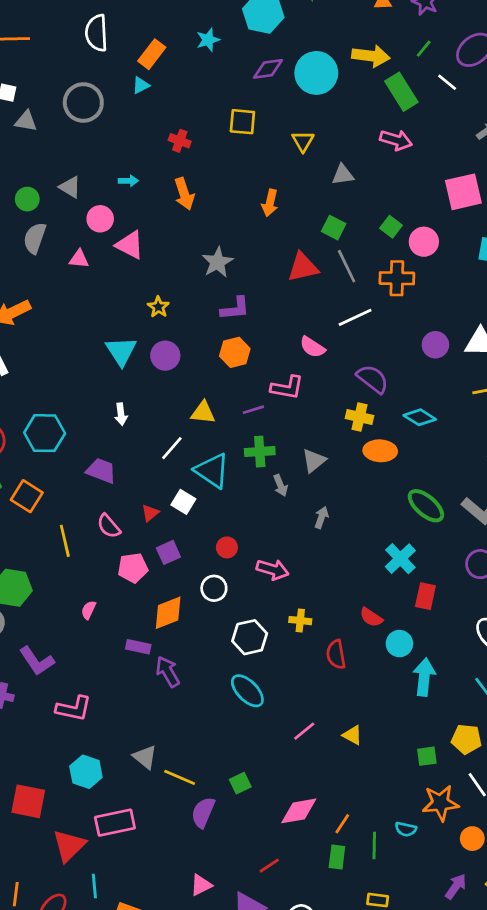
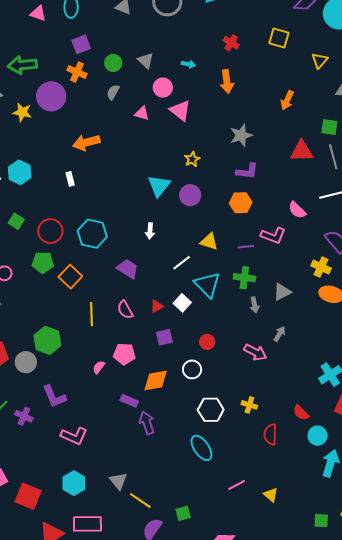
green square: (334, 228) -> (329, 127), turned -30
gray semicircle: (35, 238) -> (113, 92), size x0.7
pink pentagon: (133, 568) -> (124, 354), moved
pink arrow: (273, 570) -> (255, 352), moved

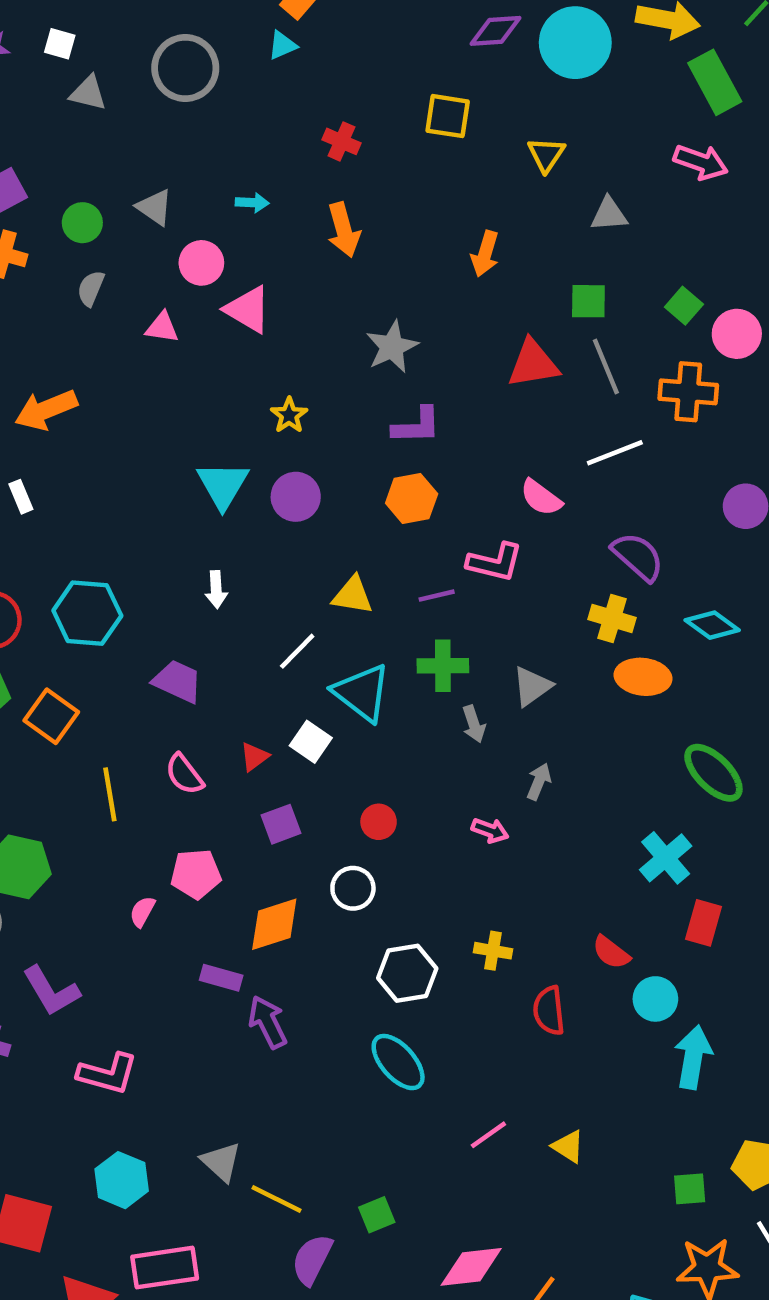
pink arrow: (255, 352) -> (490, 830), size x0.7

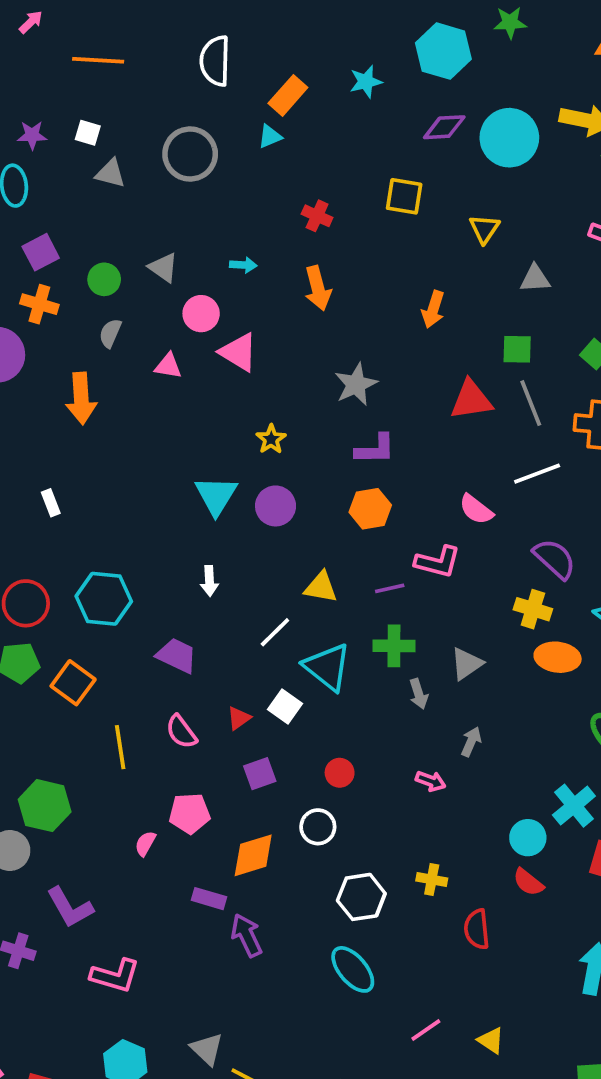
orange arrow: (46, 410) -> (81, 398), moved, turned -72
cyan circle: (655, 999) -> (528, 838), moved

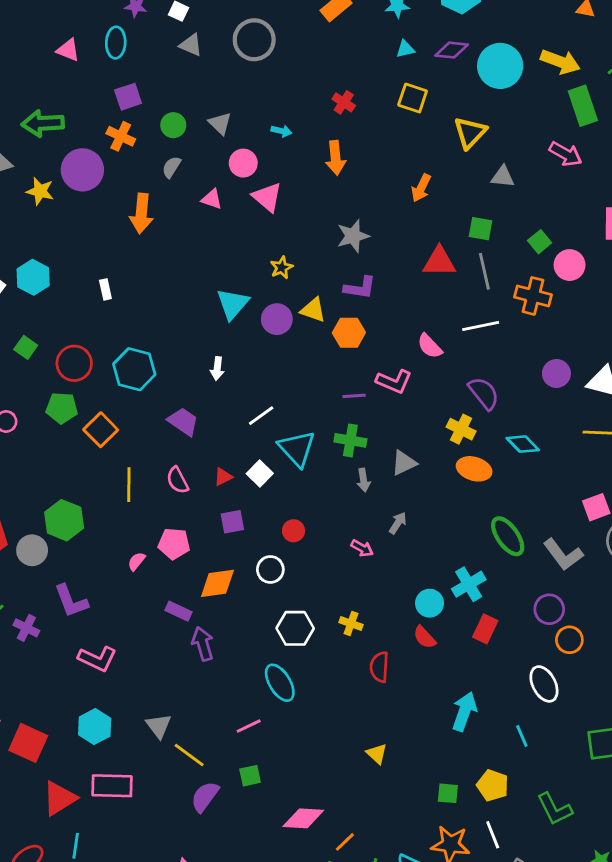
cyan triangle: (270, 136) -> (405, 49), moved
yellow triangle: (484, 229) -> (470, 133), size x1.4
yellow triangle: (321, 587) -> (313, 310), moved
pink line: (426, 1030) -> (249, 726), moved

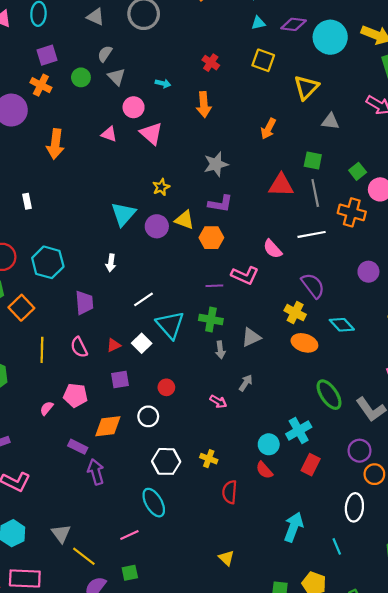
gray semicircle: (171, 167) -> (105, 54), moved
purple trapezoid: (183, 422) -> (84, 303), turned 50
white ellipse: (544, 684) -> (354, 507), turned 32

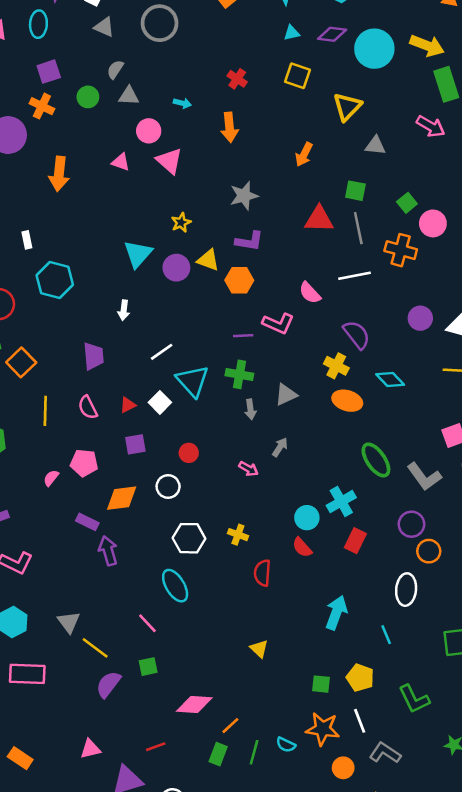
gray triangle: (116, 77) -> (129, 96), turned -42
cyan hexagon: (48, 262) -> (55, 280), moved
pink line: (129, 535) -> (147, 623), turned 72

